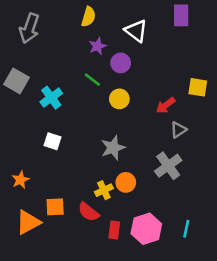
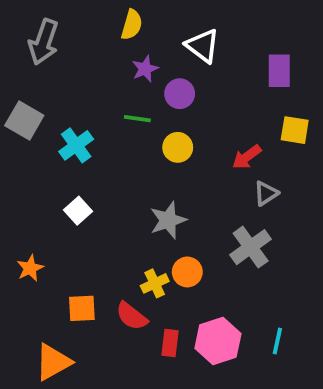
purple rectangle: (181, 15) -> (279, 71), moved
green line: (92, 80) -> (137, 119), turned -30
white square: (53, 141) -> (78, 211), turned 30
orange triangle: (28, 222) -> (53, 362), moved

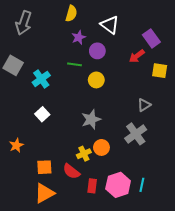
purple rectangle: (279, 71) -> (151, 38), turned -36
red arrow: (247, 157) -> (137, 56), moved
cyan line: (277, 341) -> (142, 185), moved
orange triangle: (53, 362) -> (44, 193), moved

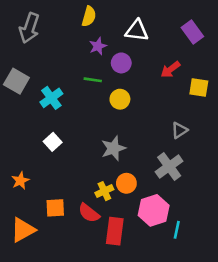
white triangle: (110, 25) -> (137, 31), turned -30
purple rectangle: (151, 38) -> (192, 32), moved
pink hexagon: (118, 185) -> (154, 210), moved
red rectangle: (92, 186) -> (115, 231), size x1.5
orange triangle: (44, 193) -> (23, 230), moved

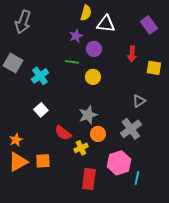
yellow semicircle: (89, 16) -> (86, 13), moved
red arrow: (170, 69) -> (132, 54), turned -49
orange circle: (126, 183) -> (98, 134), moved
red semicircle: (89, 213) -> (63, 133), moved
orange triangle: (23, 230) -> (18, 162), moved

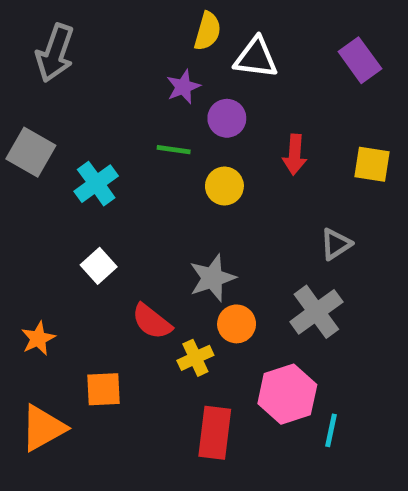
red arrow: (132, 54) -> (295, 155), moved
orange triangle: (18, 162) -> (43, 428), moved

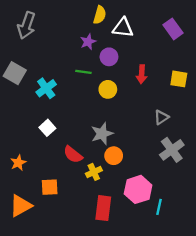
gray cross: (316, 312) -> (172, 150), moved

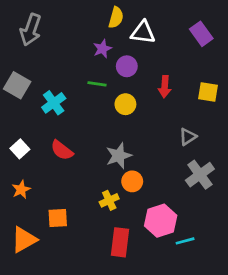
white square: (47, 128) -> (20, 149), moved
red semicircle: (73, 155) -> (62, 150), moved
cyan line: (159, 207) -> (185, 241), turned 63

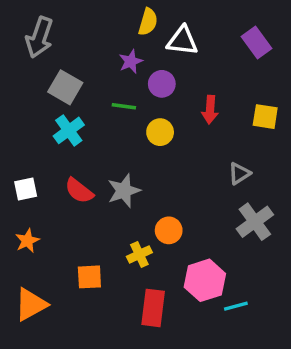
gray square: (17, 85) -> (65, 87), moved
white square: (20, 149) -> (26, 189), turned 30
gray star: (119, 156) -> (124, 191), moved
orange square: (58, 218) -> (89, 277), moved

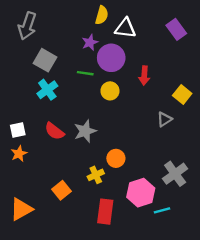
purple circle: (162, 84) -> (111, 58), size x1.5
yellow square: (265, 117) -> (182, 94), moved, turned 30
gray cross: (255, 222) -> (175, 174), moved
orange star: (27, 241) -> (19, 154), moved
orange square: (89, 277) -> (62, 190), turned -36

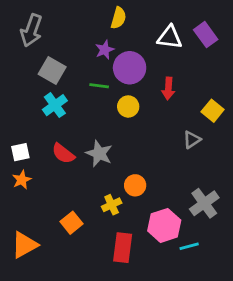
white triangle: (125, 28) -> (170, 37), moved
gray star: (85, 131) -> (99, 154), turned -30

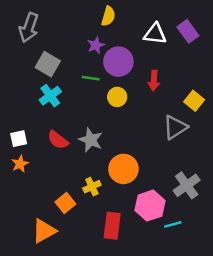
gray triangle: (192, 140) -> (175, 127), size x1.5
orange circle: (135, 185) -> (123, 169), size x1.5
yellow cross: (112, 205) -> (92, 187), moved
orange triangle: (24, 245) -> (44, 231), moved

